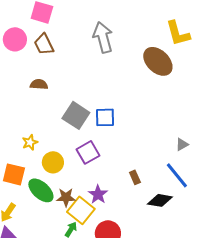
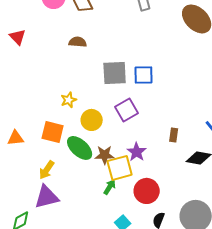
gray square: (76, 115) -> (115, 73), turned -36
brown rectangle: (135, 177) -> (174, 135), turned 32
yellow square: (81, 210) -> (120, 168), turned 36

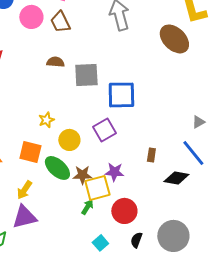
gray square: (115, 73) -> (86, 75), moved
blue square: (144, 75) -> (121, 95), size x1.4
purple star: (137, 152) -> (114, 172), turned -30

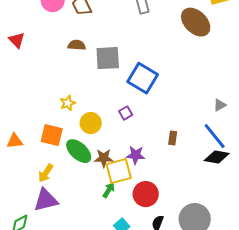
blue square: (121, 95) -> (143, 78), turned 32
purple square: (104, 130) -> (126, 113), size x0.6
black diamond: (176, 178) -> (217, 157), moved

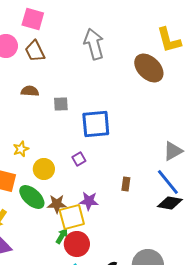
gray square: (108, 58) -> (61, 104), size x0.6
blue square: (143, 78) -> (96, 124), turned -36
gray triangle: (220, 105) -> (173, 151), size x1.5
red circle: (146, 194) -> (77, 244), moved

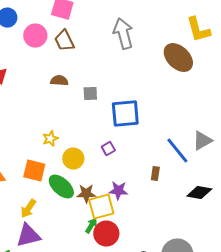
blue line: (168, 182) -> (177, 151), moved

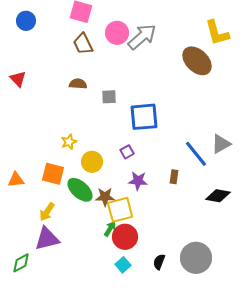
gray arrow: (123, 34) -> (142, 37), turned 64
pink circle: (35, 36) -> (117, 33), moved
purple star: (118, 191) -> (138, 181), moved

